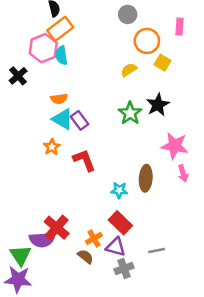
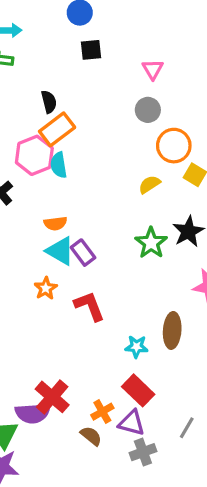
gray line: (157, 250) -> (187, 428), turned -49

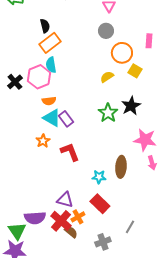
pink hexagon: (34, 155) -> (39, 77), moved
red cross: (52, 397) -> (61, 221), moved
purple triangle: (132, 423) -> (65, 200), moved

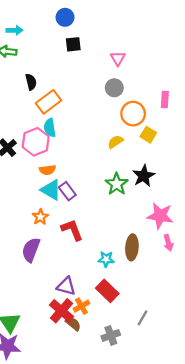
black semicircle: (45, 26) -> (31, 82), moved
purple semicircle: (35, 218) -> (31, 250), moved, turned 115

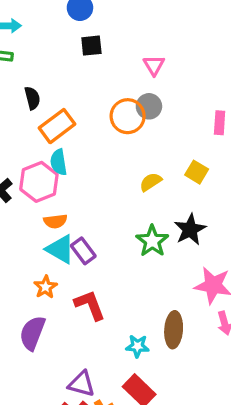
orange circle: (133, 114) -> (128, 116), moved

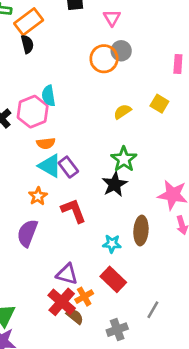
pink triangle: (154, 65) -> (112, 18), moved
orange rectangle: (57, 126) -> (29, 22), moved
black star: (190, 230) -> (115, 184), moved

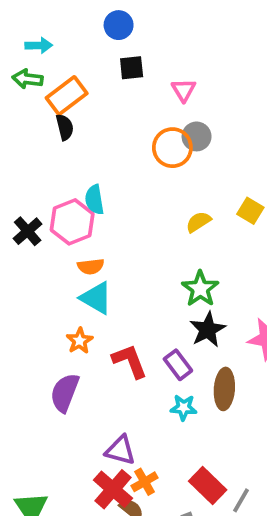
purple rectangle: (68, 167) -> (178, 365), moved
black star: (115, 184) -> (208, 330), moved
red rectangle: (113, 279) -> (208, 485), moved

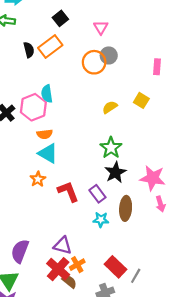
black square: (132, 68) -> (60, 18), moved, turned -32
orange rectangle: (67, 96) -> (50, 46), moved
purple semicircle: (65, 393) -> (20, 251), moved

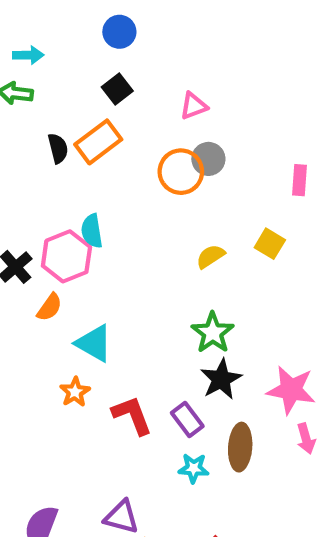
pink triangle: (101, 27) -> (194, 106), turned 40
orange semicircle: (45, 134) -> (49, 307), moved, turned -48

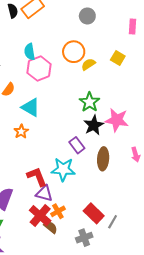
orange circle: (181, 172) -> (74, 52), moved
pink hexagon: (66, 256) -> (39, 68), moved
pink star: (291, 390) -> (117, 120), moved
red L-shape: (132, 415) -> (37, 177), moved
cyan star: (194, 468) -> (63, 169), moved, size x1.6

